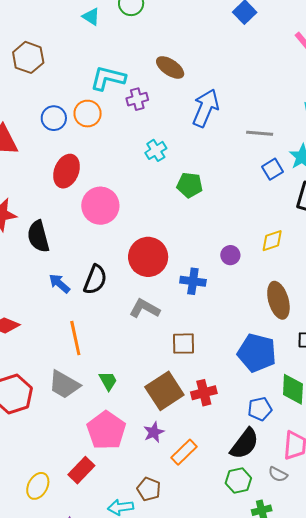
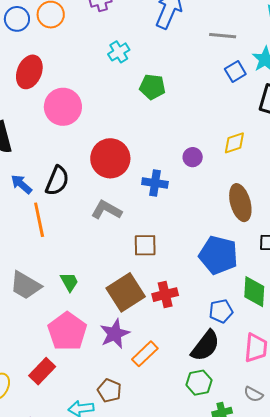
orange line: (75, 338) -> (39, 220), moved
purple star: (154, 432) -> (115, 334), size x1.4
gray semicircle: (278, 474) -> (253, 394), moved

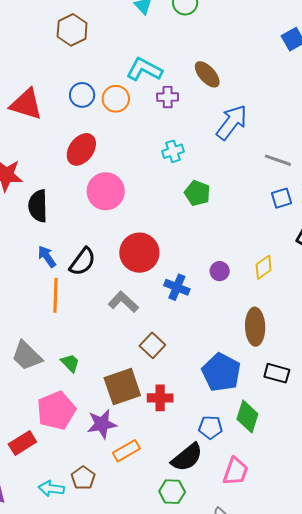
yellow diamond: (234, 143) -> (264, 267), turned -30
brown square: (145, 245) -> (152, 345), turned 30
green trapezoid: (69, 282) -> (70, 363), turned -30

